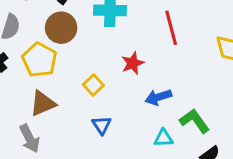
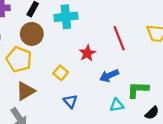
red line: (171, 28) -> (119, 38), moved
green L-shape: (195, 121) -> (138, 90), turned -45

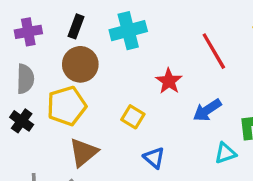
yellow pentagon: (19, 59) -> (67, 106), turned -30

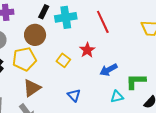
black rectangle: (76, 26) -> (44, 12), moved
red line: (214, 51) -> (103, 22), moved
yellow square: (133, 117) -> (63, 60), moved

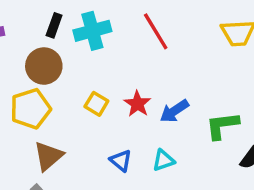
red star: (87, 50) -> (137, 104), moved
cyan triangle: (117, 97) -> (163, 160), moved

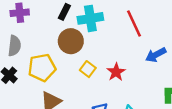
brown circle: (44, 66) -> (71, 41), moved
blue arrow: (174, 111) -> (156, 55), moved

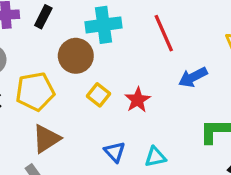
black rectangle: (64, 12) -> (43, 17), moved

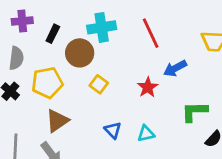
black rectangle: (43, 17) -> (53, 34), moved
red star: (138, 100) -> (148, 87), moved

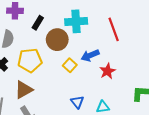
blue arrow: (175, 68) -> (90, 55), moved
brown triangle: (57, 121) -> (24, 90), moved

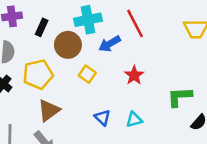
blue arrow: (90, 55) -> (110, 44), moved
brown triangle: (24, 90) -> (49, 110), moved

